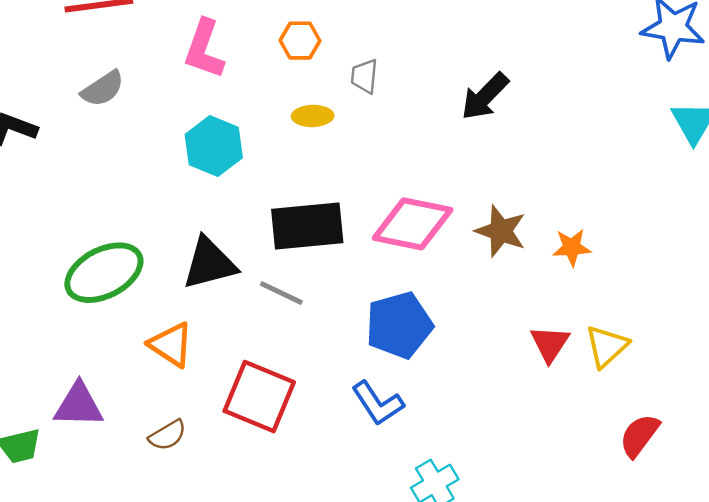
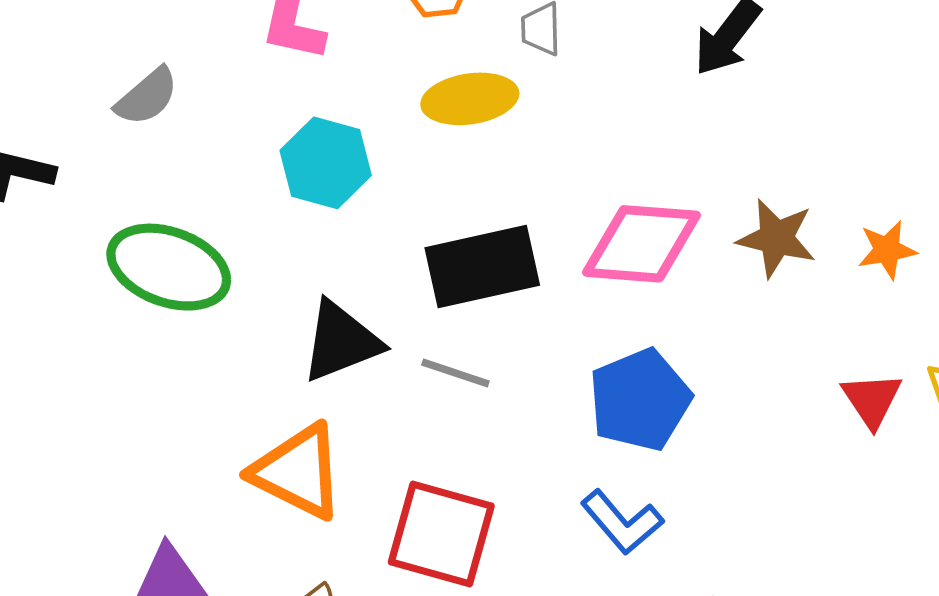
yellow ellipse: (313, 116) -> (470, 99), size x1.5
green ellipse: (104, 273) -> (169, 267), moved, turned 54
orange triangle: (171, 345) -> (298, 472), size x1.4

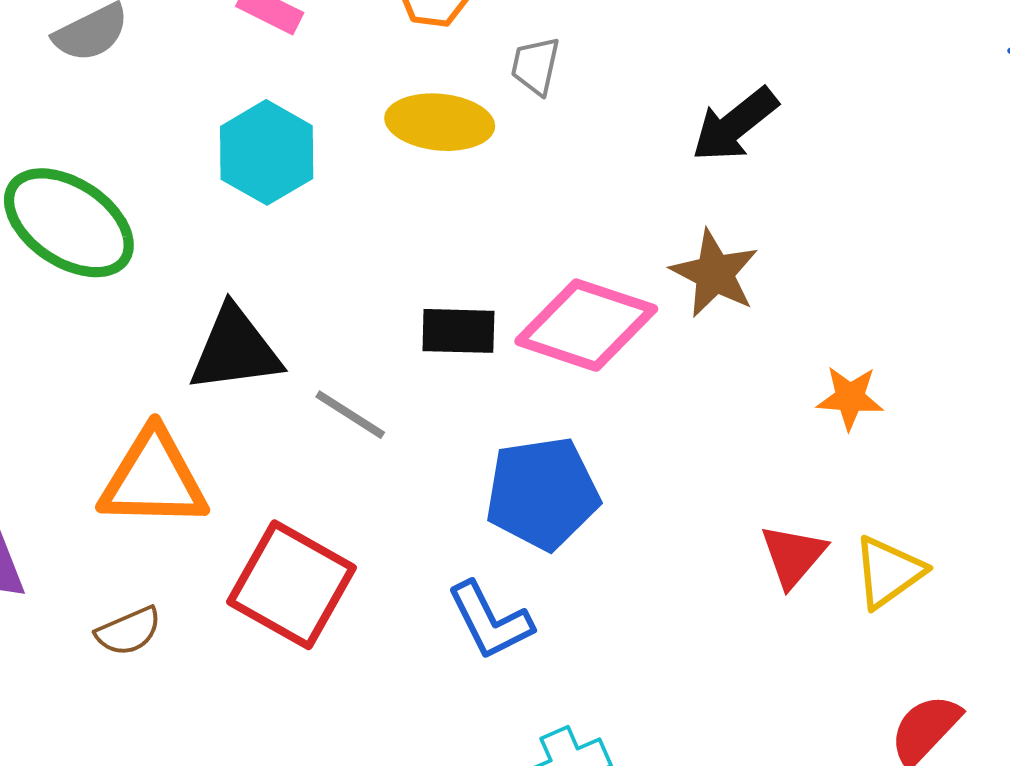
brown star: (776, 238) -> (715, 273), moved
black rectangle: (482, 267) -> (458, 331), moved, size x0.6
orange triangle: (298, 472) -> (153, 479), turned -39

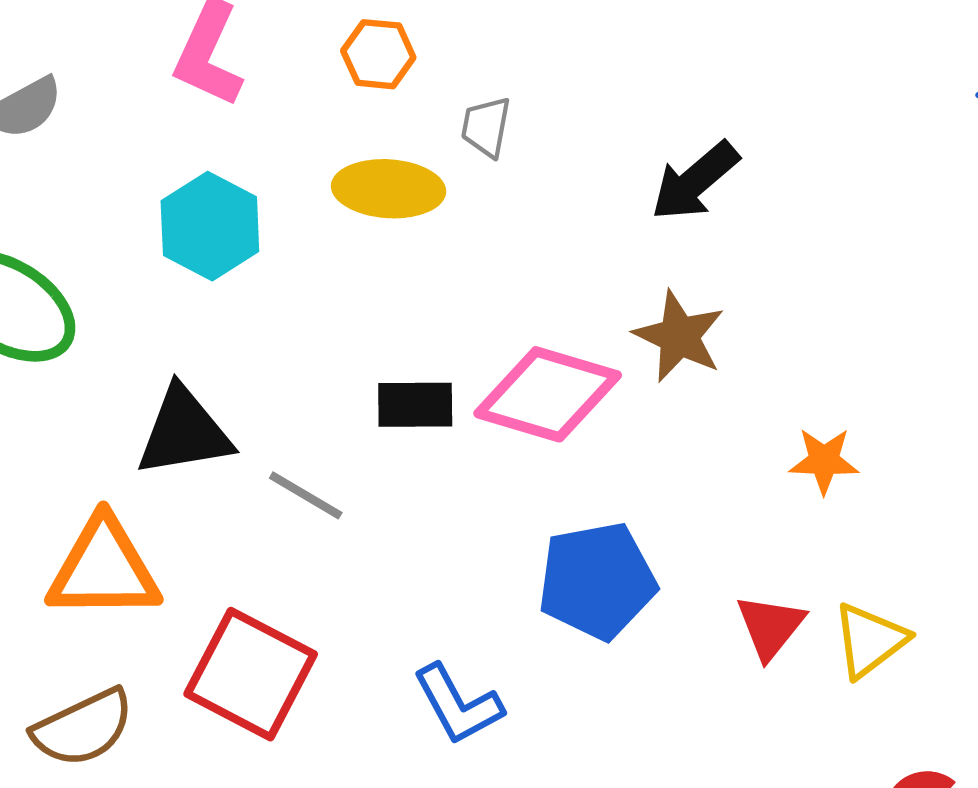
blue pentagon: (542, 493) -> (597, 581), moved
brown semicircle: (129, 631) -> (83, 728), size x1.5

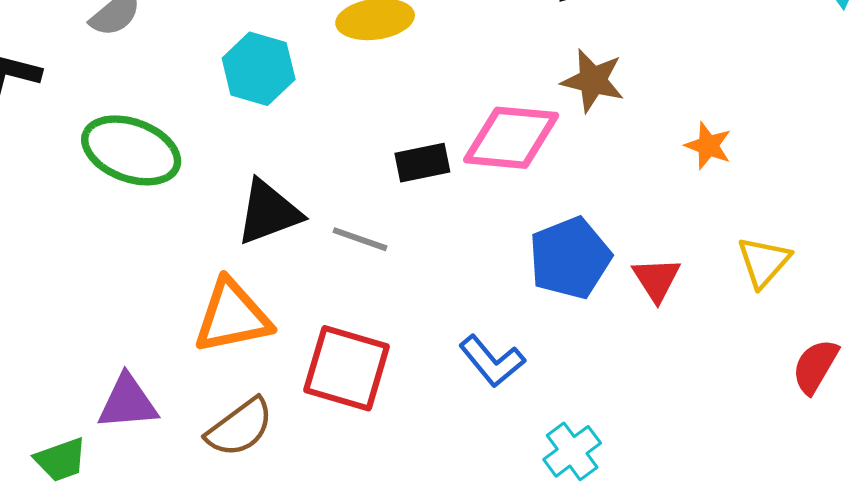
orange star: (824, 461) -> (708, 146), turned 30
red triangle: (770, 627) -> (656, 279), moved

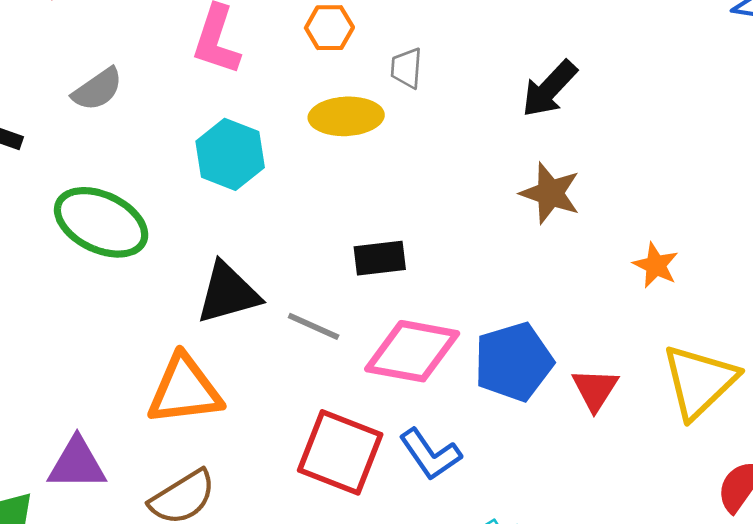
pink diamond: (511, 138) -> (412, 351), moved
yellow triangle: (764, 262) -> (699, 381), size x1.5
red square: (347, 368) -> (340, 452), moved

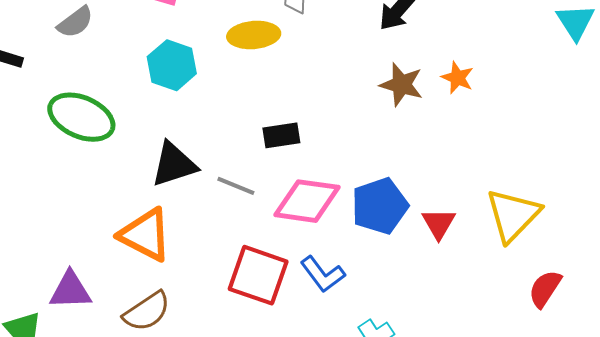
orange star: (656, 265) -> (458, 78), moved
orange triangle: (185, 390) -> (145, 235), turned 36

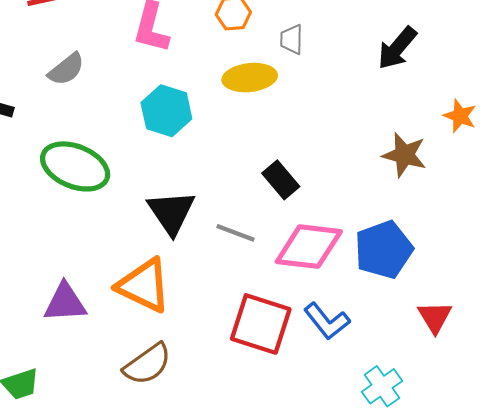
brown star: (401, 85) -> (404, 155), moved
black rectangle: (281, 135) -> (281, 180), turned 60
black triangle: (174, 164) -> (171, 212), turned -45
red triangle: (439, 224) -> (435, 317), moved
purple triangle: (70, 290) -> (65, 303), moved

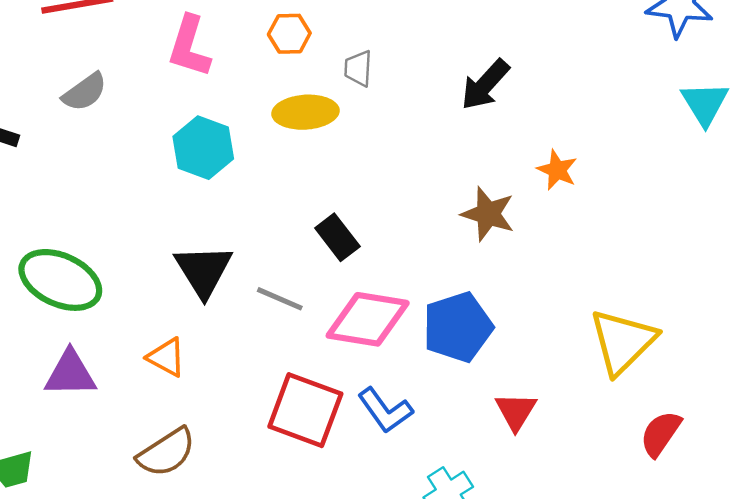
green ellipse: (75, 166) -> (60, 280), moved
orange triangle: (144, 285) -> (166, 357), size x0.6

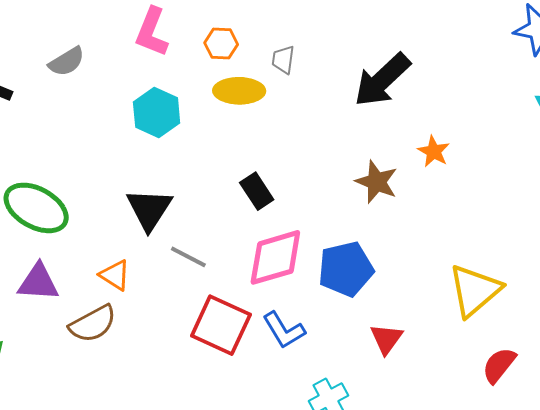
orange hexagon: (289, 34) -> (221, 44), moved
black arrow: (485, 85) -> (382, 80), size x1.4
gray line: (280, 299) -> (188, 257), moved
pink diamond: (368, 319) -> (275, 257), turned -30
brown semicircle: (166, 452) -> (93, 324), moved

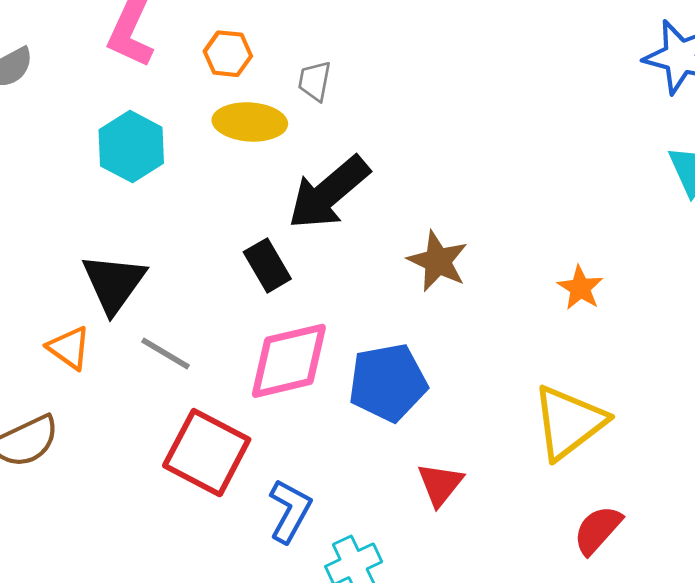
black arrow: (382, 80) -> (329, 193), moved
orange star: (434, 151) -> (580, 288), moved
orange triangle: (115, 275) -> (69, 348), moved
blue L-shape: (284, 330) -> (290, 511), moved, turned -123

